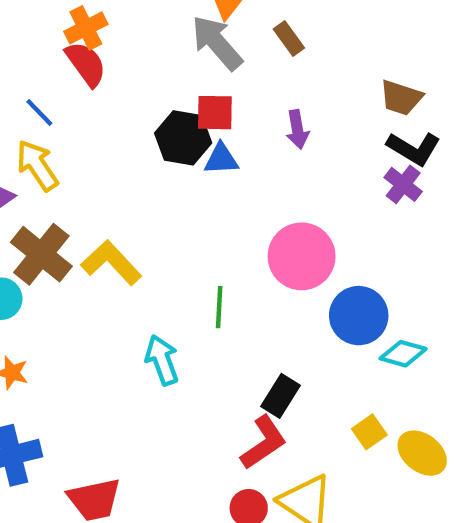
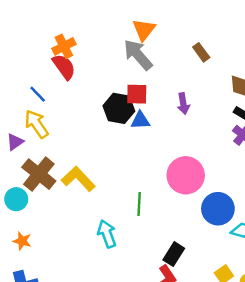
brown rectangle: (289, 38) -> (201, 52), moved

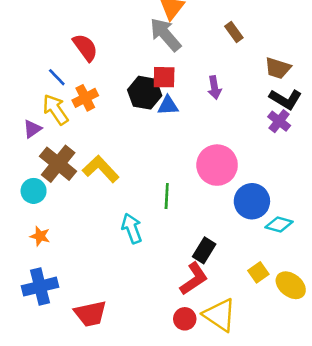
orange cross: (64, 46) -> (85, 98), moved

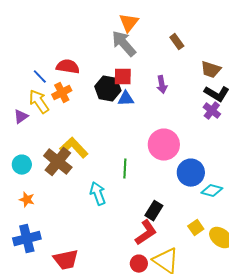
red semicircle: (85, 47) -> (68, 67), moved, turned -45
brown cross: (58, 164) -> (58, 162), moved

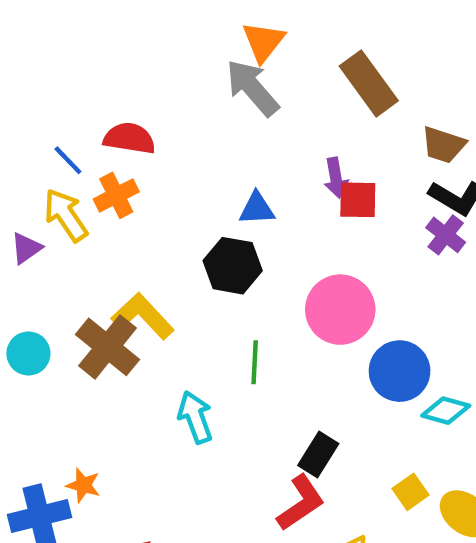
brown rectangle: (177, 42) -> (369, 83), size x1.8
red square: (123, 77) -> (358, 200), moved
black hexagon: (108, 89) -> (233, 266), moved
orange star: (27, 200) -> (83, 485), moved

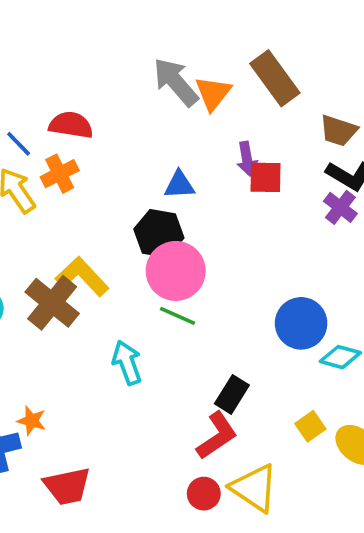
orange triangle: (263, 42) -> (213, 93), moved
pink circle: (340, 310) -> (176, 271), moved
green line: (255, 362) -> (178, 316), turned -69

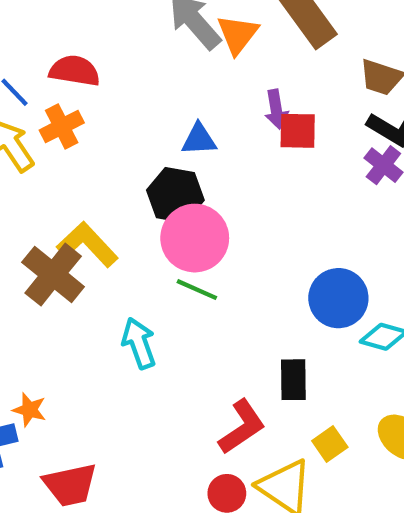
black rectangle: (232, 394) -> (293, 380), moved, turned -33
yellow square: (310, 426) -> (330, 444), moved

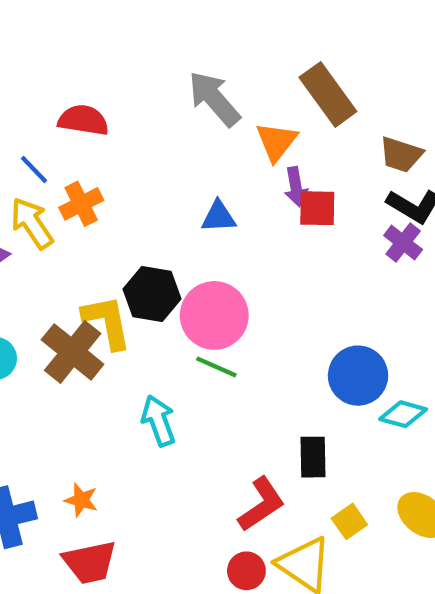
orange triangle: (238, 34) -> (276, 142), moved
red semicircle: (75, 71) -> (83, 120), moved
black hexagon: (175, 195) -> (152, 294), moved
yellow L-shape: (87, 245) -> (107, 322), turned 32
orange star: (30, 410) -> (81, 500), moved

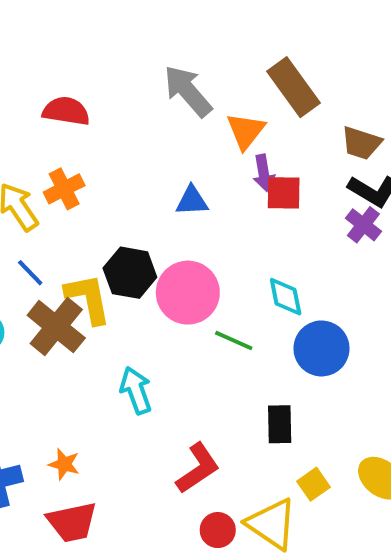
blue line: (34, 170) -> (30, 273), moved
green line: (216, 367) -> (234, 340), moved
cyan diamond: (403, 414) -> (286, 297), moved, turned 63
red L-shape: (261, 504) -> (198, 468), moved

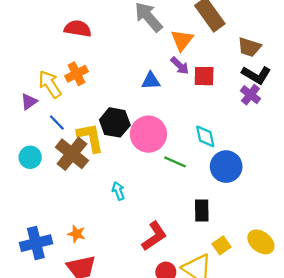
purple arrow: (264, 173) -> (180, 66), moved, turned -36
cyan arrow: (136, 390) -> (118, 191), size x0.7

